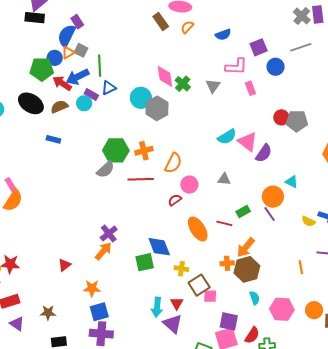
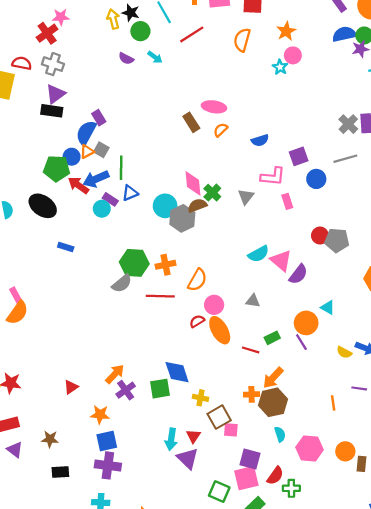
brown semicircle: (59, 107) -> (197, 205), moved
orange ellipse: (198, 229) -> (220, 330), moved
purple cross: (109, 233) -> (126, 390), moved

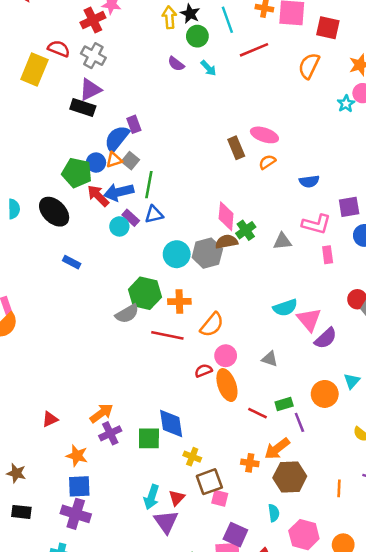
gray triangle: (246, 197) -> (282, 241), turned 36
cyan circle: (165, 206) -> (177, 254), moved
cyan triangle: (328, 307) -> (352, 381), turned 32
purple line: (301, 342) -> (299, 422), moved
brown hexagon: (273, 402) -> (290, 477), moved

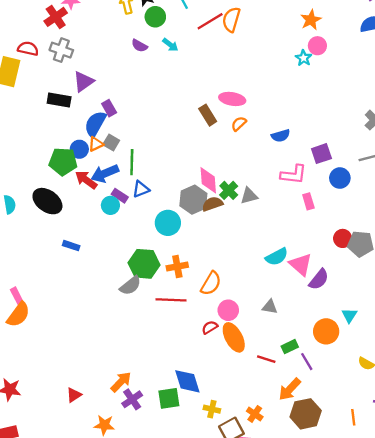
orange semicircle: (309, 66) -> (231, 20), moved
purple triangle: (90, 89) -> (83, 82), moved
gray triangle: (282, 241) -> (249, 196), moved
gray hexagon: (207, 253) -> (193, 200), moved
orange cross: (250, 463) -> (255, 414), moved, turned 35

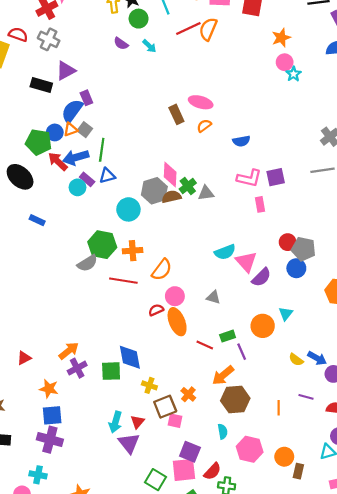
cyan star: (304, 58) -> (293, 74), moved
purple square: (321, 154) -> (276, 177), moved
blue circle: (340, 178) -> (296, 268), moved

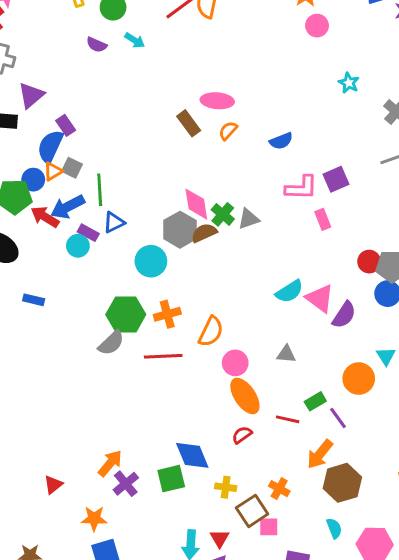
cyan star: (293, 74) -> (349, 83), moved
red semicircle: (156, 310) -> (242, 435), moved

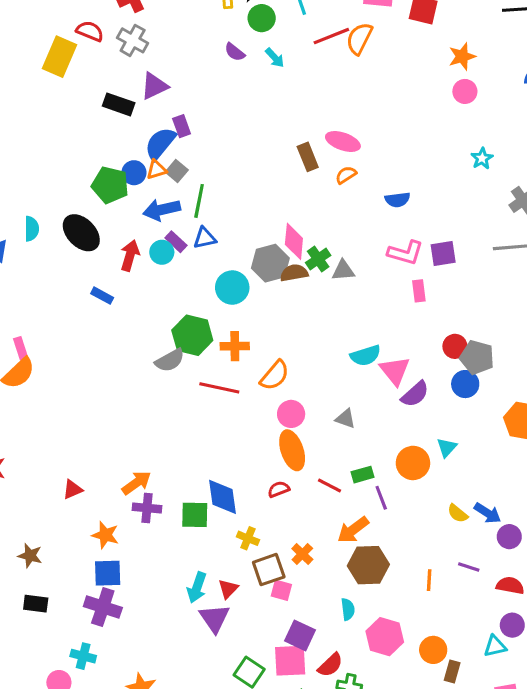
red arrow: (45, 217) -> (130, 255), moved, turned 60
purple cross: (126, 484) -> (147, 508), turned 30

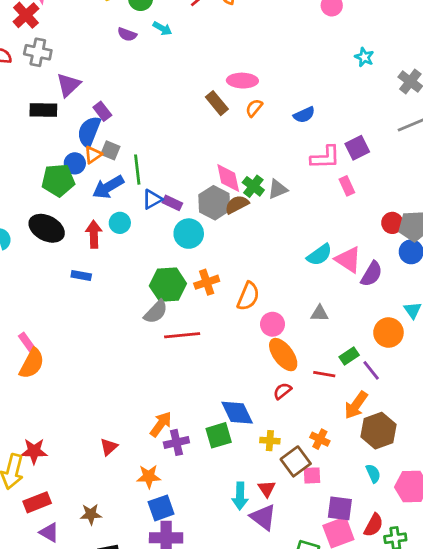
purple rectangle: (176, 242) -> (172, 203), moved
red line: (219, 388) -> (182, 335), moved

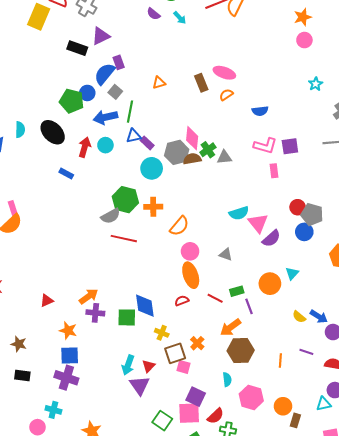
orange triangle: (93, 155) -> (159, 83), moved

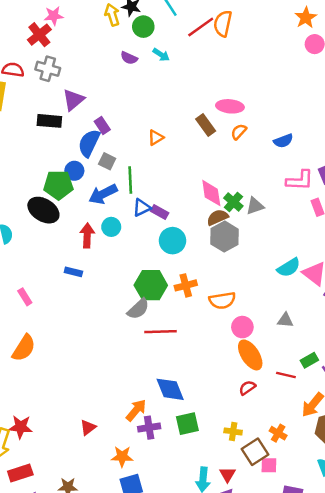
black ellipse: (53, 132) -> (43, 210), moved
gray hexagon: (177, 152) -> (224, 237), moved
pink rectangle: (13, 208) -> (25, 297), moved
orange semicircle: (179, 226) -> (222, 300), turned 55
blue diamond: (145, 306) -> (170, 389), moved

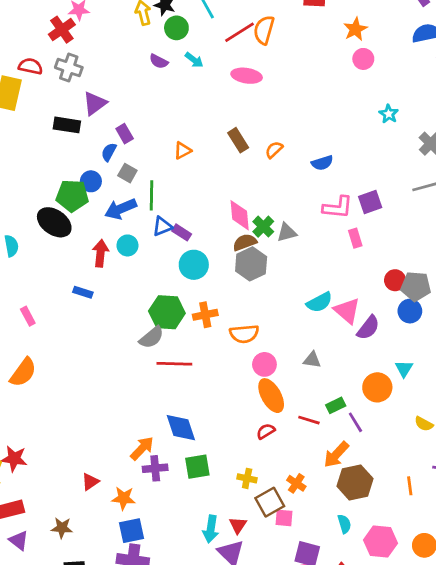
pink ellipse: (230, 106) -> (247, 76), moved
blue semicircle: (89, 143) -> (109, 152), size x0.6
red triangle: (88, 428) -> (90, 482), moved

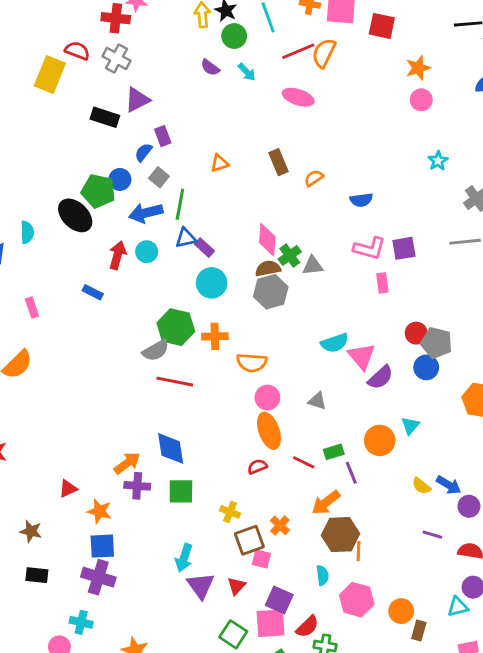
red cross: (62, 30) -> (116, 18), turned 32
orange line: (410, 486) -> (359, 551), moved
red triangle: (238, 525) -> (236, 586), moved

